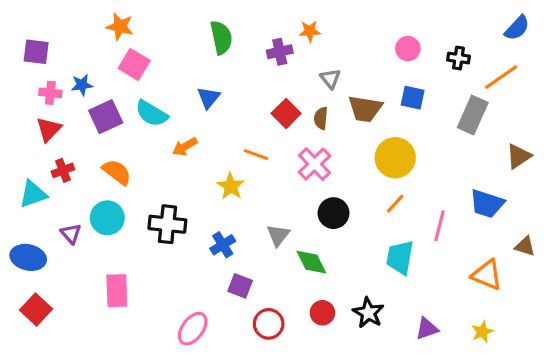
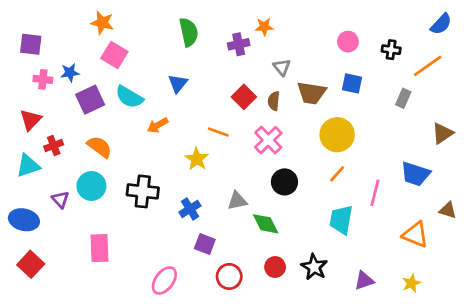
gray rectangle: (473, 115) -> (403, 98), size x0.6
red triangle: (49, 129) -> (31, 120), moved
gray triangle: (278, 235) -> (237, 201), turned 40

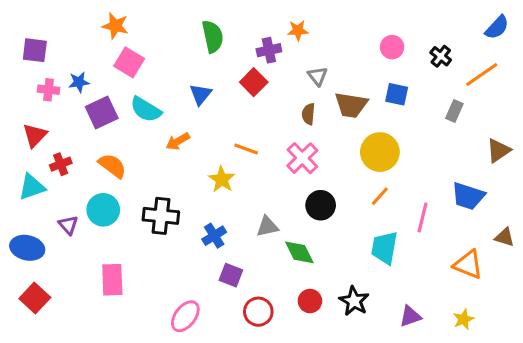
black cross: (391, 50) -> (441, 56), turned 30
red square: (244, 97) -> (254, 82), moved

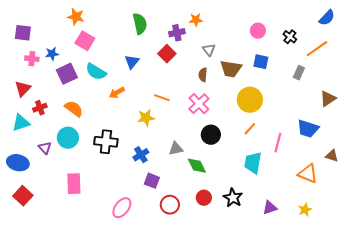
yellow star: (222, 179) -> (146, 118), turned 30

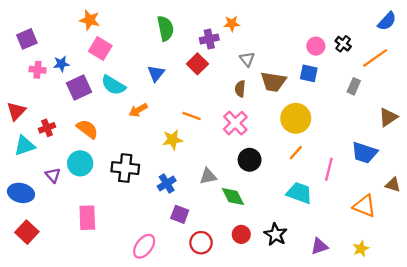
pink circle: (258, 31) -> (316, 46), moved
purple square: (23, 33) -> (27, 39), turned -30
red triangle: (23, 89) -> (16, 111), moved
cyan trapezoid: (253, 163) -> (299, 193), turned 100

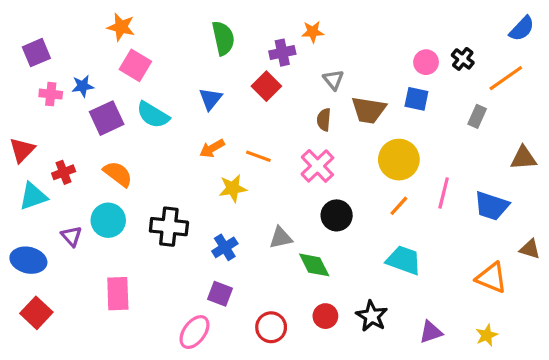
orange arrow: (138, 110) -> (212, 148), moved
brown triangle: (388, 117) -> (523, 158), turned 30
pink line: (329, 169) -> (444, 193), moved
purple square: (180, 214) -> (220, 294), moved

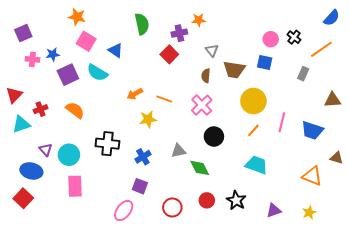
blue triangle: (210, 99) -> (116, 50), moved, turned -35
cyan circle: (108, 220) -> (69, 155), moved
blue ellipse: (28, 260) -> (31, 171), moved

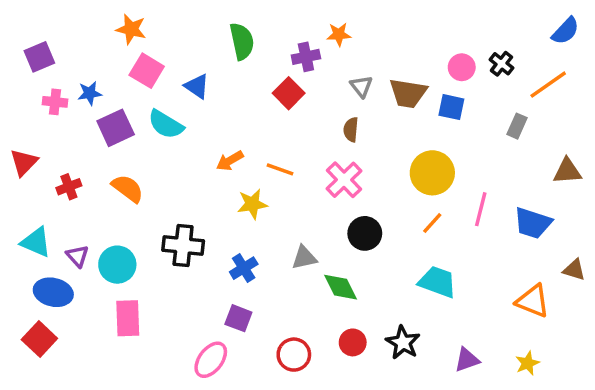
brown trapezoid: (234, 70) -> (408, 93), moved
cyan triangle: (21, 124) -> (36, 242), moved, turned 42

